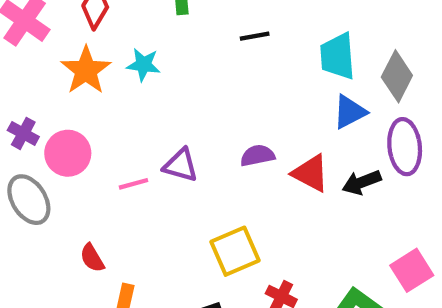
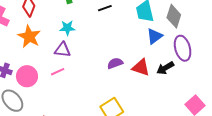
cyan star: (143, 65) -> (67, 28), moved
purple triangle: (181, 165) -> (63, 50), moved
pink line: (134, 184) -> (58, 72), moved

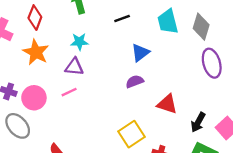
blue triangle: (155, 36) -> (140, 53), moved
red triangle: (141, 67) -> (167, 104), moved
black arrow: (165, 68) -> (198, 122), moved, turned -30

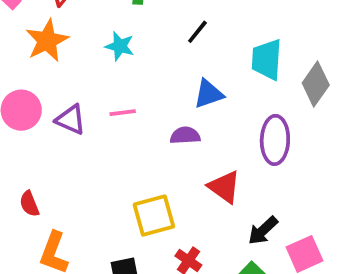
black line: (122, 19) -> (197, 32), turned -49
purple ellipse: (212, 63) -> (275, 140), moved
purple triangle: (74, 67) -> (71, 120), moved
pink line: (69, 92) -> (123, 113), moved

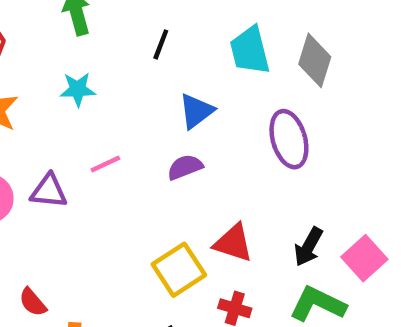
red triangle: (224, 187) -> (233, 243), moved

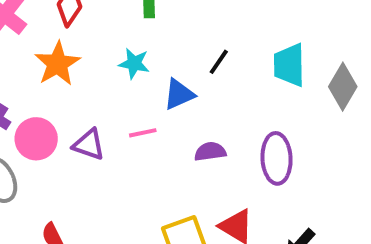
black line: (161, 44) -> (219, 62), moved
blue triangle: (196, 111) -> (179, 94), moved
purple ellipse: (289, 139) -> (277, 158), moved

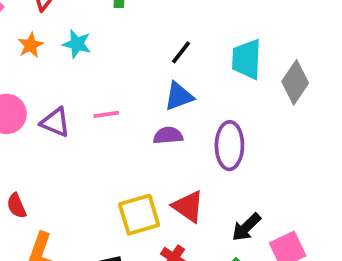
cyan star: (134, 63) -> (77, 44), moved
orange star: (57, 64) -> (31, 45), size x0.6
blue triangle: (179, 94) -> (179, 96), moved

